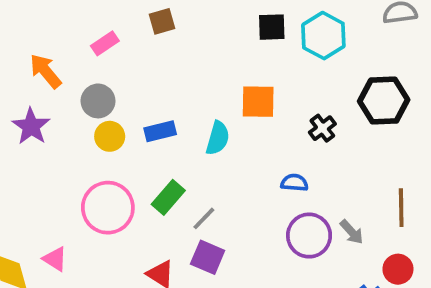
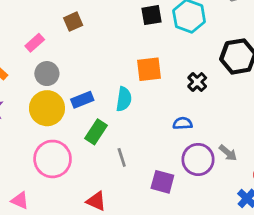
gray circle: (98, 101) -> (47, 74), moved
yellow circle: (110, 136) -> (47, 108), size x1.6
green rectangle: (168, 197) -> (96, 132), moved
gray line: (204, 218) -> (122, 157), turned -54
purple square: (208, 257) -> (162, 182), moved

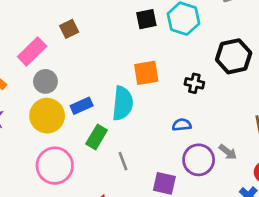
pink rectangle: (35, 43) -> (32, 51), size x1.5
black cross: (197, 82) -> (194, 83), turned -30
cyan semicircle: (124, 99) -> (123, 103), size x1.4

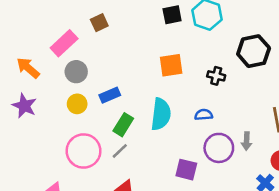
cyan semicircle: (123, 103) -> (161, 114), moved
yellow circle: (47, 116) -> (77, 104), size x0.6
gray arrow: (228, 152) -> (247, 141), turned 54
gray line: (123, 161) -> (120, 151), moved, turned 66

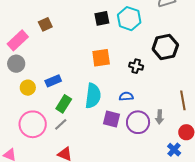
gray circle: (76, 72) -> (16, 64), moved
purple square: (186, 170) -> (112, 119), moved

